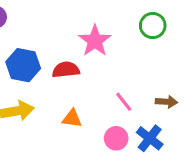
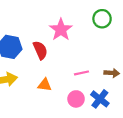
red semicircle: (66, 70) -> (40, 50), turned 72
pink line: (124, 102) -> (81, 73), turned -64

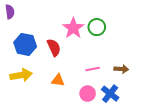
green circle: (102, 19) -> (97, 27), moved

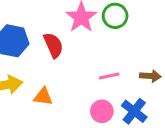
orange triangle: (58, 80) -> (43, 97), moved

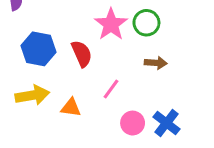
pink line: (109, 76) -> (111, 89), moved, turned -42
brown arrow: (150, 76) -> (156, 63), moved

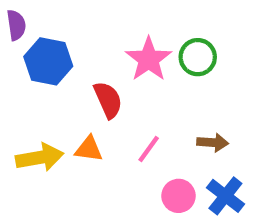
blue hexagon: (38, 49) -> (48, 61), moved
brown arrow: (156, 63) -> (213, 143), moved
orange triangle: (71, 108) -> (89, 149), moved

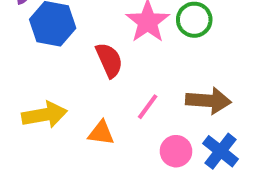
brown arrow: (213, 143) -> (208, 101), size x1.5
orange triangle: (89, 149) -> (101, 133), moved

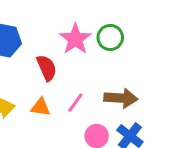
orange triangle: (101, 133) -> (41, 107), moved

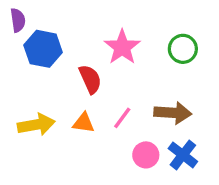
green circle: (110, 37) -> (183, 49), moved

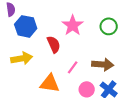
orange triangle: (83, 123) -> (50, 83), moved, size x1.5
yellow arrow: (36, 125) -> (22, 58), moved

